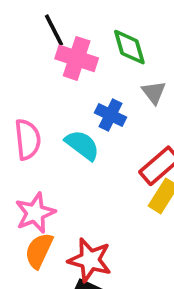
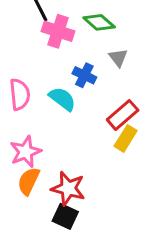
green diamond: (129, 47) -> (99, 22), turned -32

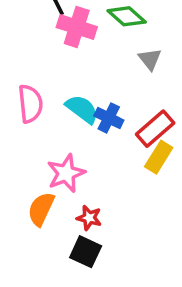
blue cross: (84, 75) -> (109, 118), moved
pink star: (26, 152) -> (66, 173), moved
red star: (68, 188) -> (89, 218), size x0.6

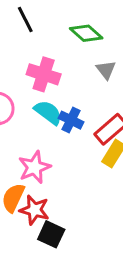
pink cross: (77, 27) -> (44, 74), moved
red star: (89, 218) -> (34, 210), moved, size x1.4

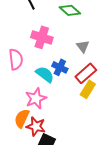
gray triangle: (106, 70) -> (83, 46), moved
cyan semicircle: (48, 112) -> (45, 74), moved

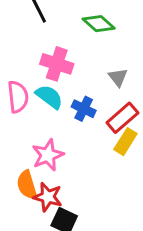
cyan semicircle: (45, 74) -> (49, 97), moved
orange semicircle: (22, 118) -> (27, 185), turned -42

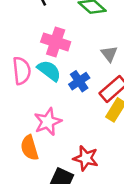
blue cross: (84, 109) -> (79, 81), turned 30
red star: (48, 197) -> (86, 158), moved

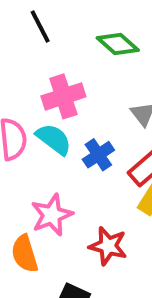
pink cross: (56, 42) -> (63, 96), turned -36
red star: (86, 158) -> (108, 246), moved

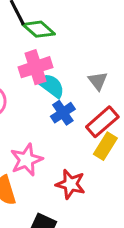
green diamond: (118, 44) -> (39, 29), moved
cyan semicircle: (54, 139) -> (51, 85), moved

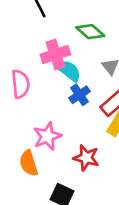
green diamond: (39, 29) -> (90, 32), moved

